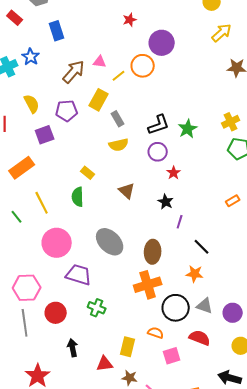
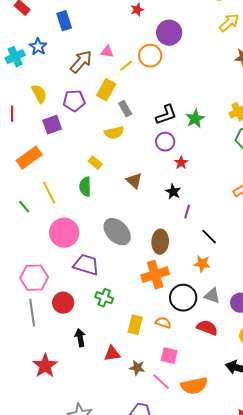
yellow semicircle: (119, 145) -> (114, 133), moved
yellow rectangle: (128, 347) -> (135, 325), moved
pink square: (172, 356) -> (169, 356), moved, turned 30

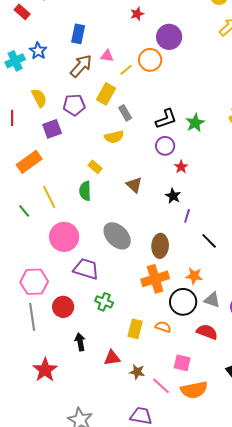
blue rectangle: (64, 21) -> (78, 34), moved, turned 30
orange star: (202, 264) -> (194, 276), moved
pink square: (169, 356) -> (182, 363), moved

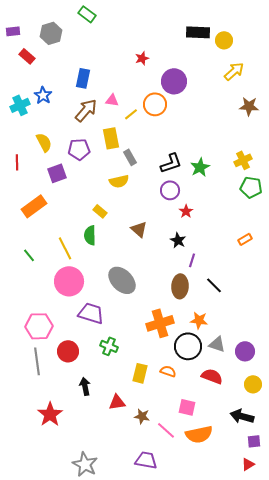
yellow rectangle: (106, 94) -> (111, 138), turned -40
yellow line: (49, 197) -> (65, 248), moved
brown ellipse: (160, 246) -> (180, 286), moved

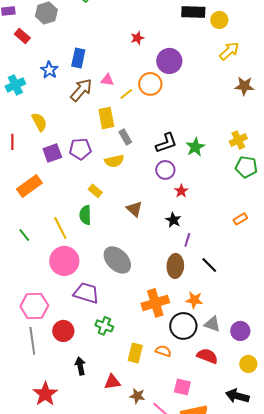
blue star: (43, 95) -> (49, 70), moved
purple pentagon: (79, 149) -> (80, 149), moved

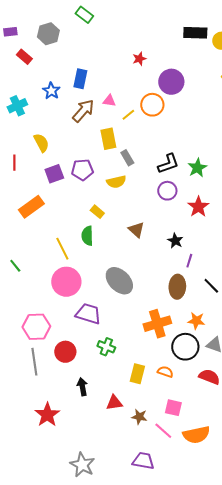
red star: (181, 191) -> (198, 207), moved, size x1.5
green line: (24, 235) -> (15, 266), moved
pink square: (182, 387) -> (173, 408), moved

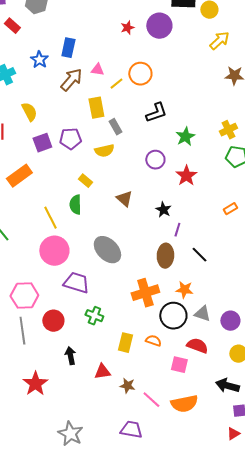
purple circle: (171, 82) -> (159, 26), moved
black L-shape: (168, 164) -> (156, 113), moved
pink square: (173, 408) -> (179, 365), moved

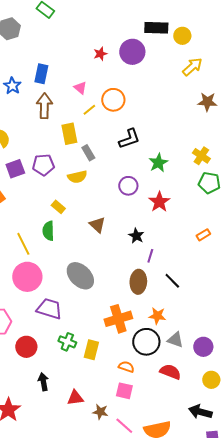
pink triangle: (97, 70) -> (80, 88), moved, turned 32
brown arrow: (71, 80) -> (44, 106), turned -40
yellow cross: (228, 130) -> (201, 156), turned -30
yellow rectangle: (125, 343) -> (91, 350), moved
pink square: (179, 365) -> (124, 391), moved

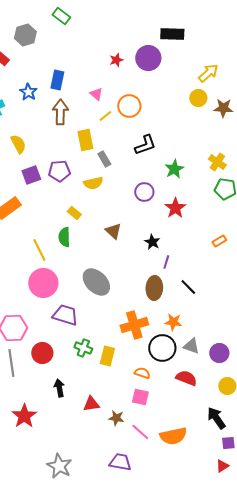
yellow circle: (182, 36) -> (198, 98), moved
black arrow: (200, 412) -> (216, 418), turned 40

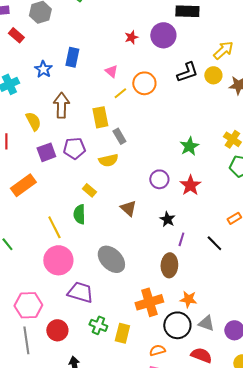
brown arrow: (60, 112) -> (61, 105), moved
black L-shape: (145, 145) -> (187, 72), moved
purple circle: (144, 192) -> (159, 179), moved
black line: (188, 287) -> (214, 243), moved
orange semicircle: (142, 373) -> (157, 350), turned -35

